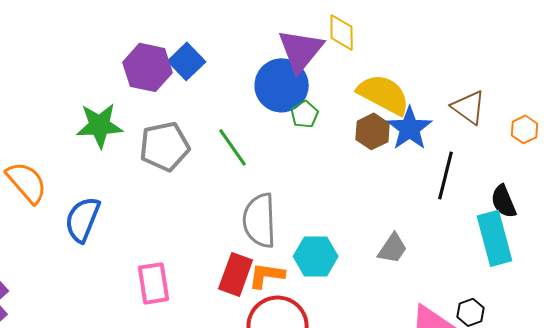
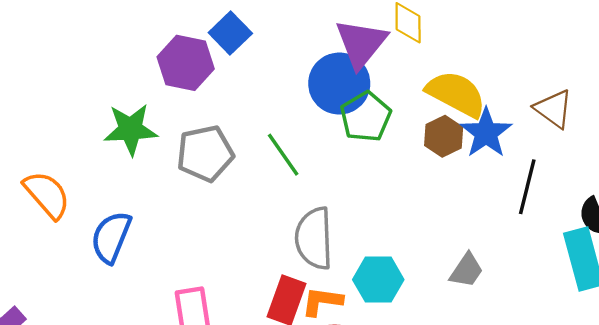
blue square: (187, 61) -> (230, 33), moved
green pentagon: (305, 114) -> (366, 117), size x1.6

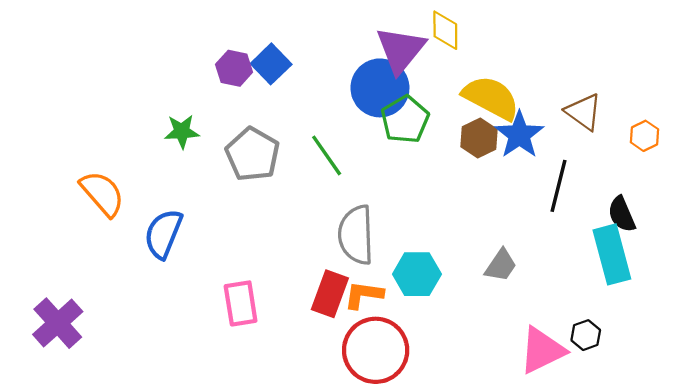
blue square: (230, 33) -> (271, 64), moved
purple hexagon: (186, 63) -> (234, 68), size x0.7
green star: (131, 129) -> (182, 131), size x0.7
gray pentagon: (205, 153) -> (253, 154), turned -30

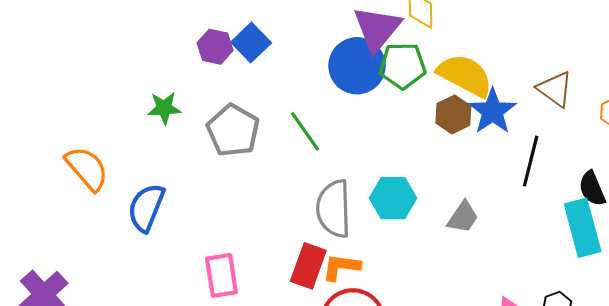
green pentagon: (405, 119) -> (403, 66), moved, turned 30
gray trapezoid: (501, 265) -> (463, 217), moved
cyan hexagon: (417, 274) -> (393, 198), moved

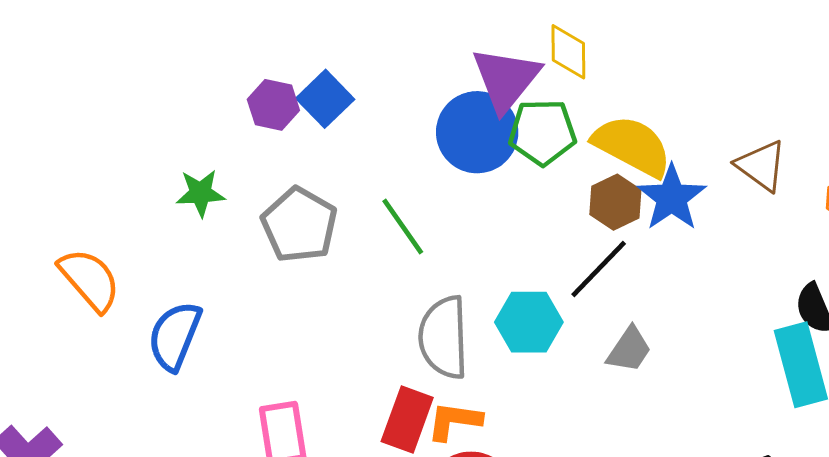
black line: (531, 161) -> (599, 269), moved, turned 30

